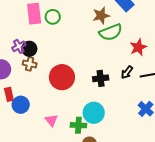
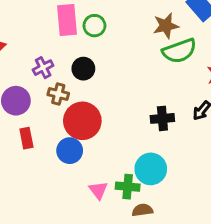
black circle: (29, 49) -> (83, 69), moved
red circle: (62, 77) -> (82, 121), moved
blue circle: (21, 105) -> (70, 151), moved
pink triangle: (51, 120) -> (98, 190), moved

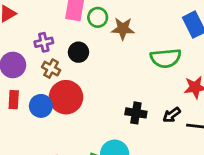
brown star: (166, 26) -> (123, 29), moved
blue circle: (70, 151) -> (41, 106), moved

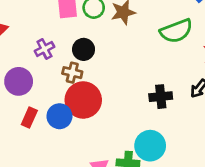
brown cross: (51, 69) -> (72, 73), moved
red rectangle: (14, 100) -> (29, 117), turned 36

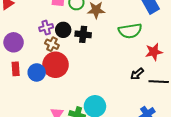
purple cross: (44, 49) -> (46, 28), moved
black cross: (161, 97) -> (83, 34), moved
red rectangle: (29, 117) -> (16, 69), turned -40

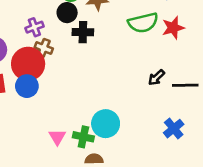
black circle: (63, 30) -> (67, 13), moved
red star: (154, 52) -> (173, 28), moved
red circle: (55, 65) -> (28, 64), moved

